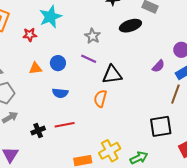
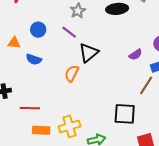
orange triangle: (35, 68) -> (14, 43), moved
black triangle: (112, 75) -> (88, 53), turned -45
red line: (65, 125) -> (30, 108), moved

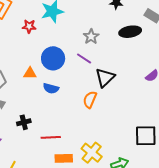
blue circle: (38, 30) -> (53, 58), size x1.5
yellow cross: (70, 126) -> (92, 153), turned -30

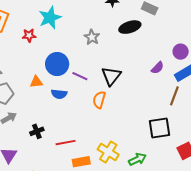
purple line: (84, 59) -> (80, 76), moved

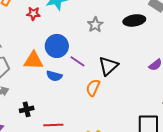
orange triangle: (36, 82) -> (34, 61), size x1.5

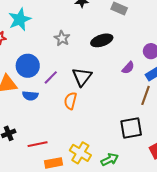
black ellipse: (134, 20) -> (102, 40), moved
purple line: (78, 61) -> (51, 77), turned -70

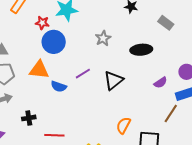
blue circle: (28, 66) -> (54, 42), moved
orange semicircle: (70, 101) -> (123, 125), moved

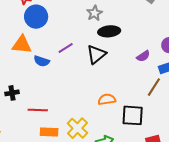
gray star: (103, 38) -> (95, 13), moved
black ellipse: (141, 50) -> (109, 31), moved
orange semicircle: (123, 125) -> (107, 99), turned 54

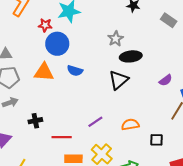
purple line: (66, 48) -> (95, 122), moved
blue semicircle: (42, 61) -> (75, 71), moved
black square: (133, 115) -> (157, 140), size x0.6

